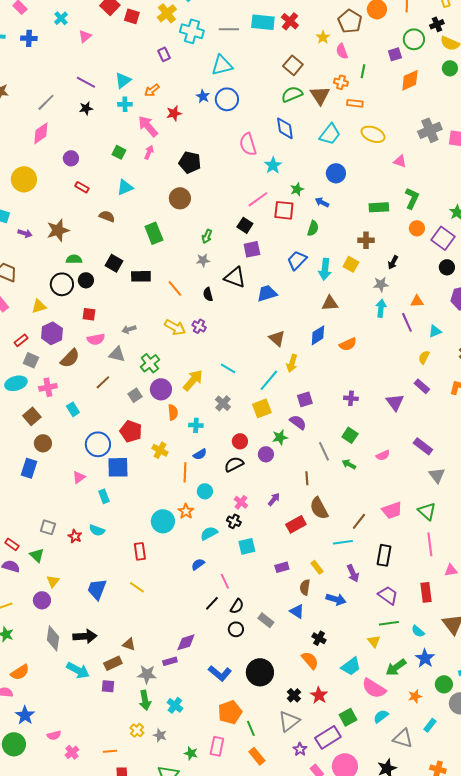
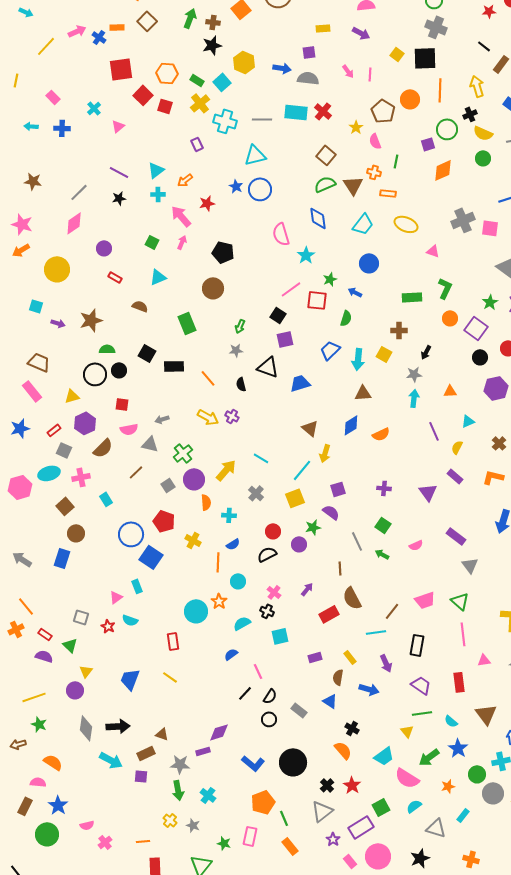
purple line: (407, 322) -> (434, 431), moved
blue square: (118, 467) -> (151, 557), turned 35
pink triangle: (79, 477) -> (116, 597), moved
orange semicircle: (20, 672) -> (53, 762), turned -114

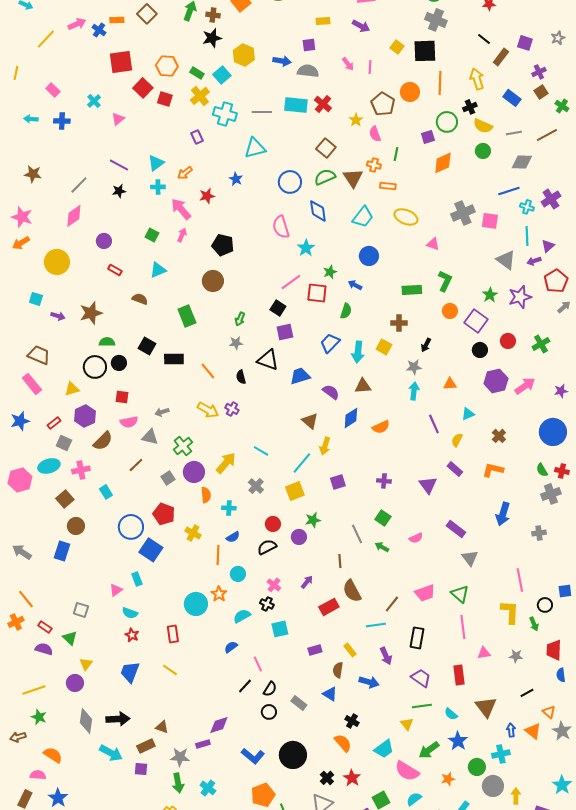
blue circle: (260, 189) -> (290, 182), moved
purple semicircle: (331, 512) -> (331, 392), moved
red star: (108, 626) -> (132, 635), moved

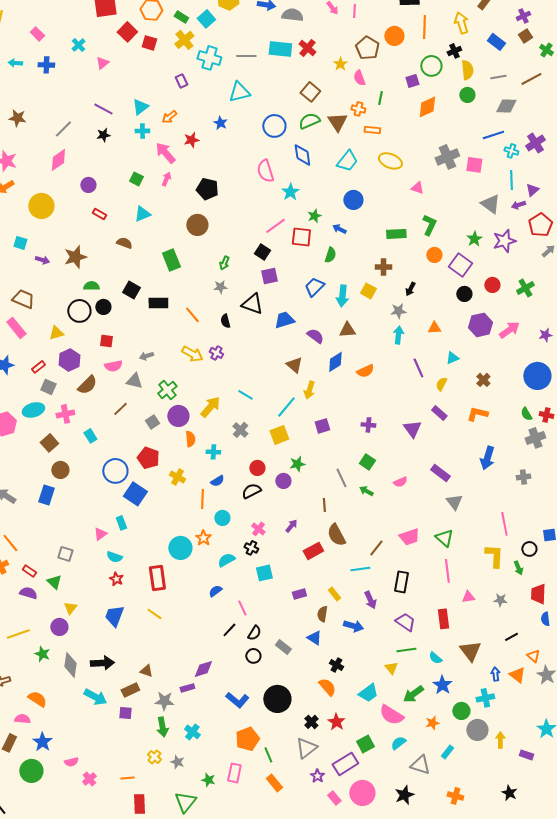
yellow semicircle: (483, 126) -> (467, 70), turned -120
red rectangle: (173, 634) -> (157, 578), size x1.4
green star: (39, 717) -> (42, 654), moved

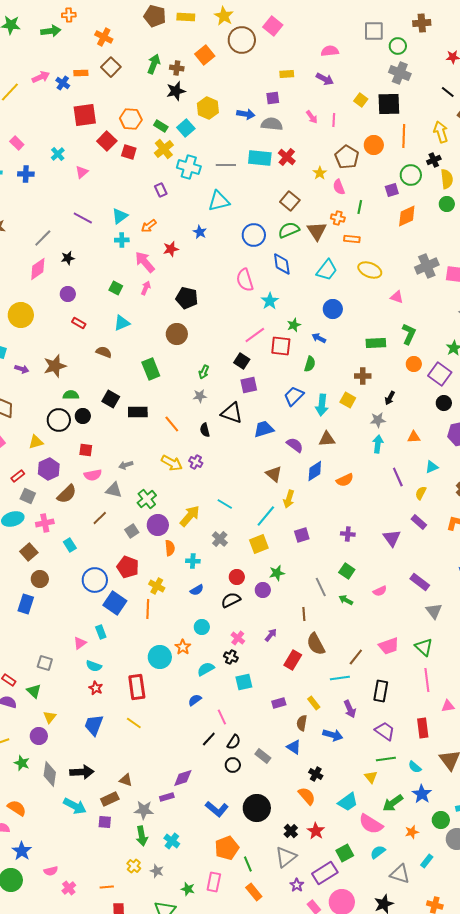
black star: (103, 135) -> (68, 258), moved
orange line: (202, 499) -> (148, 609), moved
red rectangle: (313, 551) -> (293, 660), turned -30

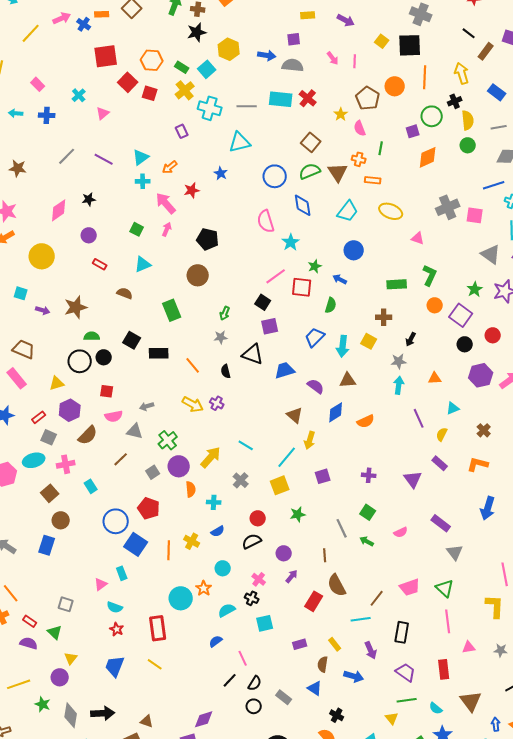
gray line: (43, 238) -> (67, 156), moved
yellow cross: (157, 586) -> (192, 541), moved
purple circle: (263, 590) -> (284, 553), moved

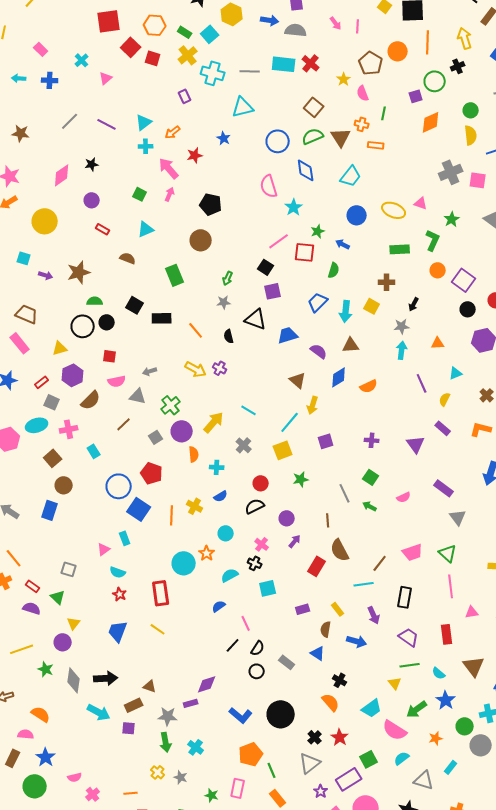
yellow semicircle: (468, 120) -> (471, 135), moved
yellow ellipse: (391, 211) -> (394, 210), moved
green star: (475, 289) -> (452, 219), moved

